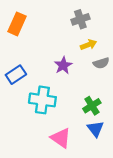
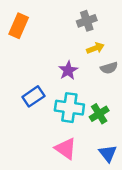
blue rectangle: (16, 75) -> (33, 96), moved
cyan cross: (42, 100) -> (69, 108), moved
blue triangle: (95, 129) -> (108, 153), moved

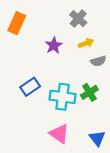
gray cross: (87, 21) -> (78, 19), turned -30
purple star: (68, 70) -> (54, 45), moved
green cross: (99, 114) -> (89, 92), moved

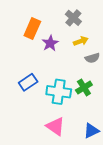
orange rectangle: (17, 23) -> (32, 28), moved
blue triangle: (97, 138) -> (91, 131), turned 42

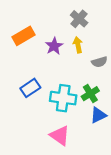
orange rectangle: (32, 28) -> (24, 36), moved, turned 36
yellow arrow: (81, 41) -> (78, 45), moved, turned -80
blue triangle: (91, 131) -> (98, 115), moved

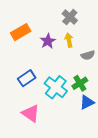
cyan cross: (63, 98) -> (56, 87), turned 30
pink triangle: (60, 135) -> (31, 113), moved

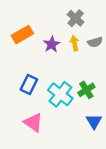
gray semicircle: (88, 55) -> (95, 42), moved
blue rectangle: (27, 78) -> (29, 84), turned -30
blue triangle: (87, 102) -> (94, 121), moved, turned -35

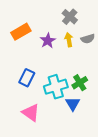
cyan cross: (60, 94) -> (56, 87), turned 35
blue triangle: (94, 121) -> (73, 104), moved

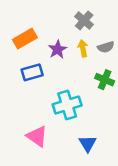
blue rectangle: (27, 78) -> (32, 72), moved, turned 48
green cross: (80, 83) -> (105, 80), moved, turned -35
blue triangle: (73, 104) -> (88, 144), moved

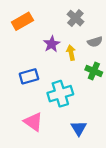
orange rectangle: (25, 39) -> (22, 21), moved
yellow arrow: (83, 48) -> (71, 53), moved
blue rectangle: (32, 72) -> (29, 76), moved

